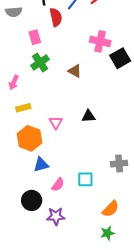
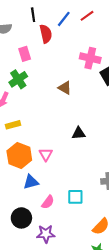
green cross: (40, 62) -> (18, 79), moved
pink triangle: (56, 122) -> (46, 154), moved

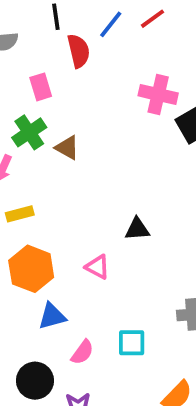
brown triangle: (65, 88) -> (67, 148), moved
pink triangle: (46, 154) -> (98, 267), moved, turned -32

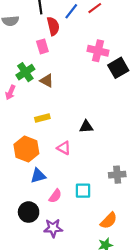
pink rectangle: (41, 87) -> (42, 46), moved
yellow rectangle: (20, 214) -> (42, 118), moved

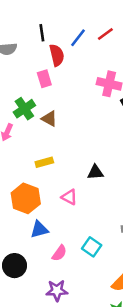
cyan square: (83, 191) -> (92, 247), turned 35
black circle: (29, 212) -> (14, 266), moved

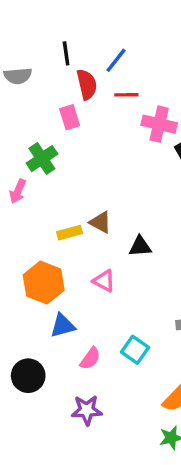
red line: (105, 34) -> (126, 95), moved, turned 35
brown triangle: (49, 119) -> (101, 222), moved

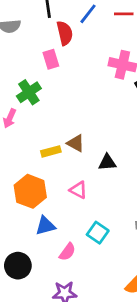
red line: (126, 95) -> (124, 14), moved
cyan square: (135, 350) -> (98, 233), moved

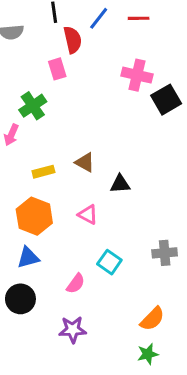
yellow rectangle: (51, 151) -> (43, 172), moved
blue triangle: (45, 226) -> (28, 258), moved

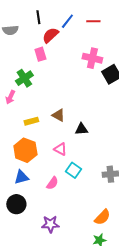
red semicircle: (73, 40) -> (50, 35), turned -120
cyan square: (109, 262) -> (73, 170), moved
pink semicircle: (76, 284) -> (52, 183), moved

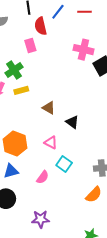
red semicircle: (50, 35) -> (41, 26), turned -60
yellow rectangle: (31, 121) -> (21, 90), moved
black triangle: (81, 129) -> (72, 122), turned 40
orange semicircle: (102, 217) -> (94, 195), moved

